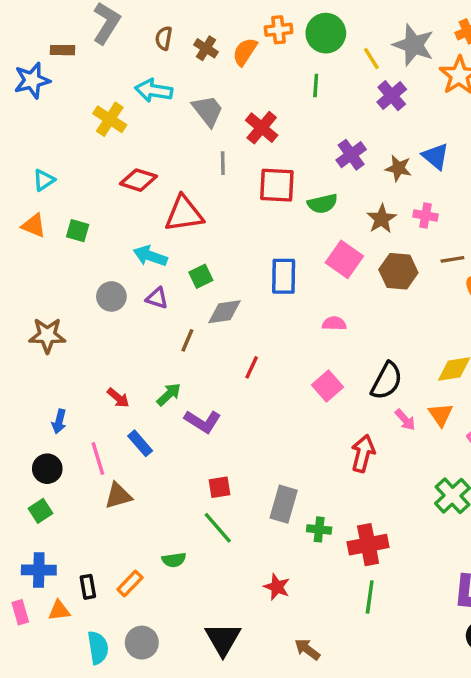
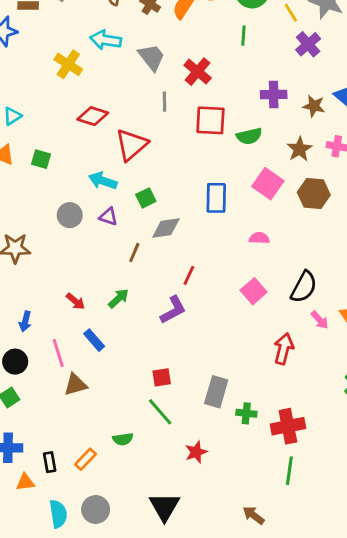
purple cross: (351, 155) -> (274, 95), turned 35
red triangle: (184, 214) -> (131, 145), turned -33
purple L-shape: (203, 421) -> (173, 310), moved, turned -60
red star: (277, 587) -> (196, 452), moved, turned 30
brown arrow: (307, 649) -> (254, 515), moved

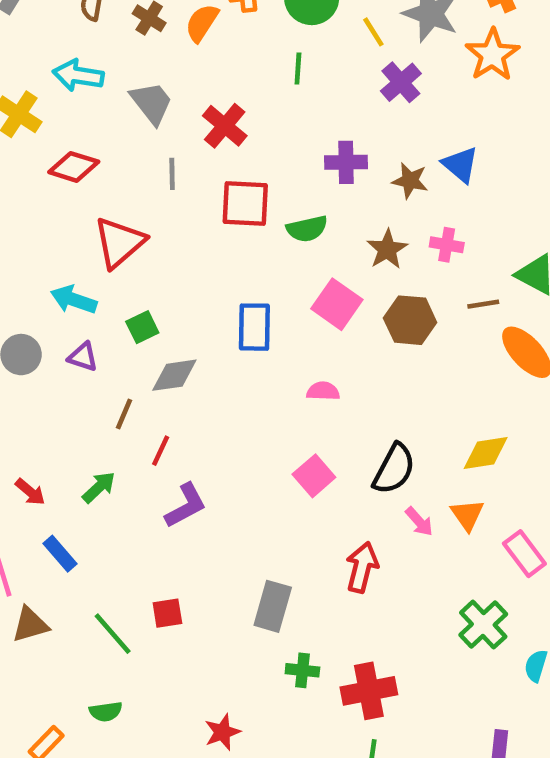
red diamond: (93, 116) -> (74, 167), moved
red line: (189, 275) -> (161, 451), moved
gray rectangle: (216, 392) -> (273, 606), moved
green line: (160, 412) -> (113, 634), moved

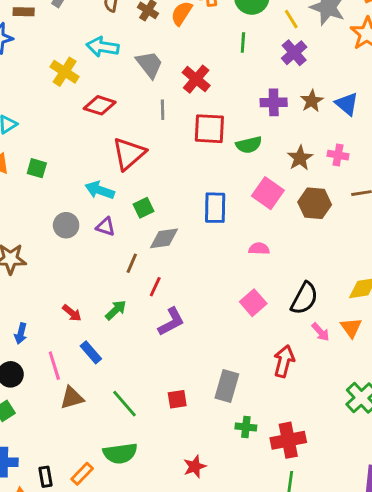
purple cross: (401, 82) -> (294, 53), moved
brown star: (410, 181) -> (312, 101), moved, turned 30
red square: (167, 613) -> (177, 399), moved
green semicircle: (106, 712) -> (120, 453), size x1.6

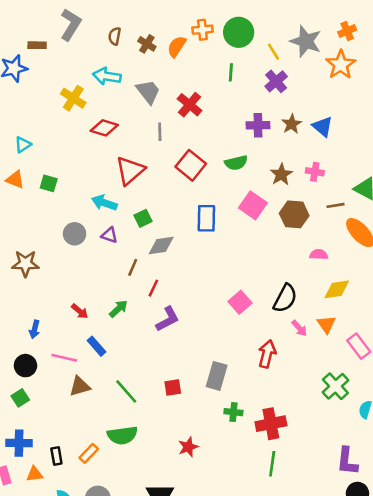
red square: (209, 129) -> (191, 165), moved, turned 36
pink semicircle: (259, 249) -> (319, 254), moved
pink line: (54, 366) -> (64, 358), turned -60

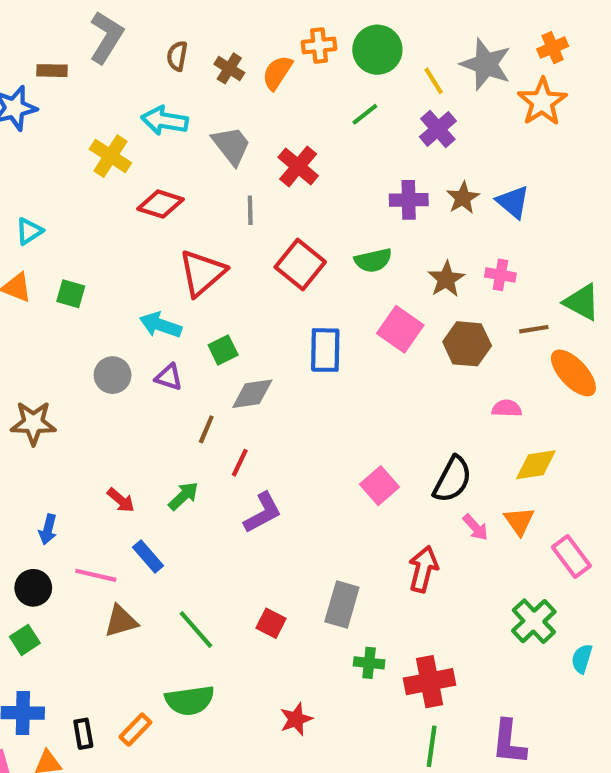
green line: (231, 72) -> (365, 114), turned 48
red square: (173, 388) -> (271, 623), turned 36
purple L-shape: (347, 461) -> (509, 742), moved

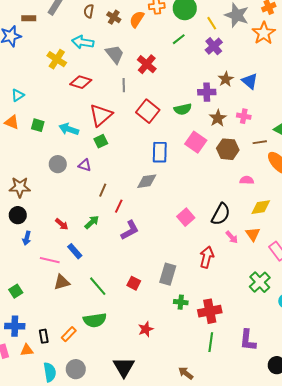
purple cross: (409, 200) -> (207, 92), moved
cyan arrow: (160, 325) -> (69, 129), moved
green square: (223, 350) -> (101, 141), moved
gray diamond: (252, 394) -> (147, 181), moved
black circle: (33, 588) -> (18, 215), moved

